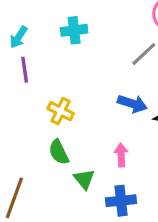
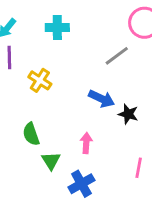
yellow cross: (61, 111) -> (40, 80), moved
blue cross: (121, 201) -> (81, 184), turned -30

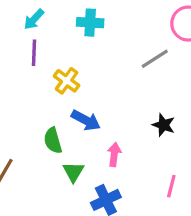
blue arrow: (102, 99) -> (86, 120), moved

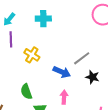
gray line: (155, 59) -> (82, 58), moved
blue arrow: (86, 120) -> (62, 72), moved

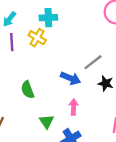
yellow cross: (32, 55) -> (37, 38), moved
green semicircle: (26, 92) -> (28, 90), moved

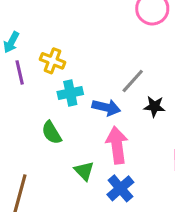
cyan cross: (48, 18) -> (70, 93), moved
pink arrow: (74, 107) -> (117, 145), size x1.6

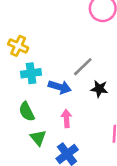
green semicircle: (52, 133) -> (27, 112), moved
pink arrow: (117, 145) -> (66, 118), size x0.6

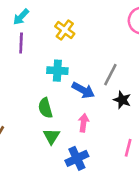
yellow cross: (18, 46) -> (65, 30), moved
gray line: (83, 67) -> (110, 75), turned -30

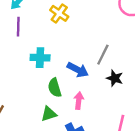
cyan cross: (57, 71) -> (40, 58), moved
green semicircle: (45, 108) -> (55, 88), moved
green triangle: (51, 136) -> (49, 114), turned 42

